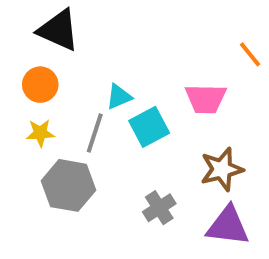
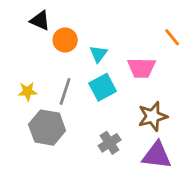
black triangle: (58, 30) -> (40, 21), size x0.7
orange circle: (40, 85) -> (65, 40), moved
cyan triangle: (119, 97) -> (98, 54), moved, turned -30

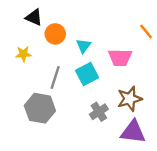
yellow star: (28, 91) -> (23, 54), moved
gray cross: (110, 143) -> (99, 112), moved

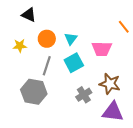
orange circle: (55, 34) -> (47, 39), moved
brown star: (130, 99) -> (110, 84), turned 30

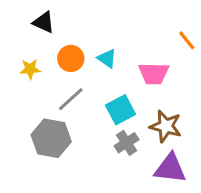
cyan triangle: (71, 39) -> (107, 58), turned -32
cyan square: (74, 63) -> (120, 110), moved
gray line: (47, 66) -> (71, 99), turned 30

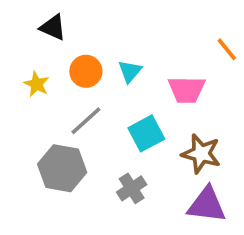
cyan triangle: (107, 58) -> (130, 71), turned 35
yellow star: (30, 69) -> (37, 84), turned 30
gray cross: (127, 143) -> (132, 188), moved

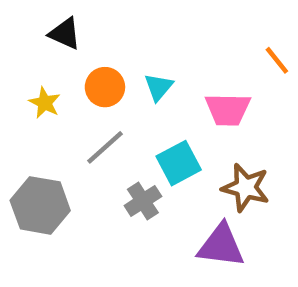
gray hexagon: (62, 168) -> (40, 205), moved
gray cross: (132, 188) -> (143, 201), moved
purple triangle: (207, 205) -> (221, 246), moved

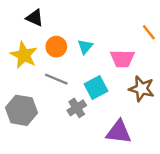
yellow star: (45, 103) -> (24, 55), size x1.6
gray line: (105, 147) -> (56, 79), turned 65
brown star: (246, 188) -> (142, 89), moved

